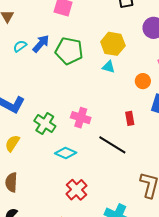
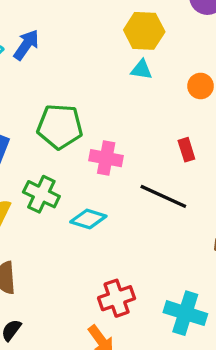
green pentagon: (69, 51) -> (60, 127), moved
green cross: (45, 124) -> (41, 194), moved
red cross: (76, 190) -> (117, 298), moved, turned 30

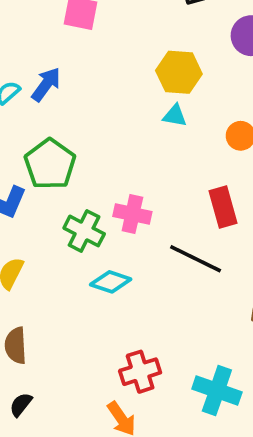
green pentagon: (60, 127) -> (50, 164), moved, turned 30
red rectangle: (186, 150) -> (223, 207), size x1.5
green cross: (41, 194) -> (84, 231), moved

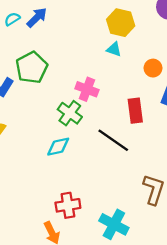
pink cross: (132, 214) -> (87, 89), moved
green cross: (84, 231) -> (70, 113), moved
cyan diamond: (111, 282) -> (58, 147), turned -40

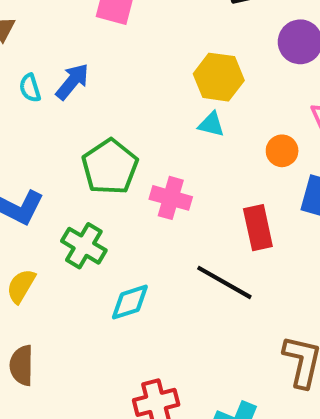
cyan semicircle: (12, 19) -> (30, 88), turned -70
green pentagon: (32, 68) -> (110, 167), moved
green cross: (70, 113) -> (84, 246), moved

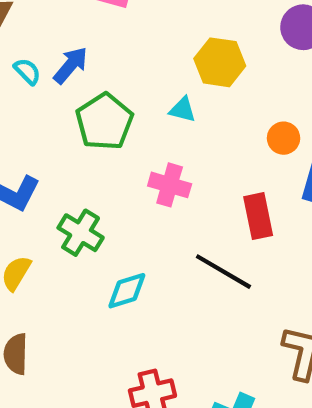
cyan semicircle: (30, 88) -> (27, 71), turned 152
cyan triangle: (211, 124) -> (183, 110), moved
green pentagon: (110, 167) -> (104, 122), moved

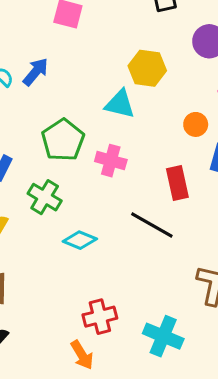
cyan triangle: (183, 110) -> (120, 104), size x1.5
green pentagon: (104, 122) -> (63, 140), moved
cyan diamond: (127, 291) -> (80, 240), turned 40

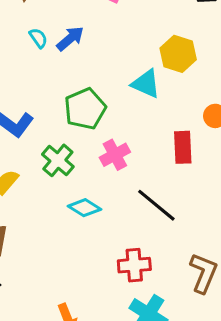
pink cross: (111, 161) -> (115, 155), moved, turned 36
red rectangle: (177, 183) -> (183, 147), moved
red cross: (100, 317) -> (134, 265), moved

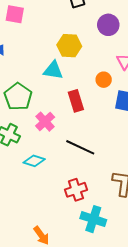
red rectangle: (183, 147) -> (76, 101), moved

